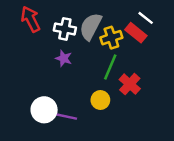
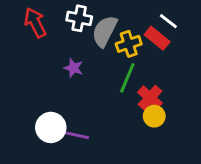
white cross: (65, 29) -> (79, 18), moved
yellow circle: (100, 100) -> (154, 116), moved

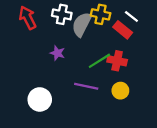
yellow cross: (129, 44) -> (101, 14), moved, turned 30
green line: (127, 78) -> (99, 61), turned 35
red cross: (150, 98) -> (117, 61), moved, turned -30
purple line: (73, 135) -> (86, 86), moved

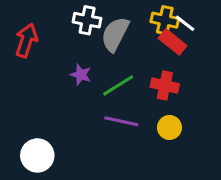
yellow cross: (101, 14) -> (165, 20), moved
red arrow: (28, 18) -> (26, 40), moved, turned 45
green line: (99, 61) -> (118, 85), moved
white circle: (40, 99) -> (37, 155), moved

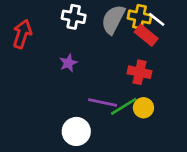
gray semicircle: (115, 34) -> (113, 19), moved
purple star: (81, 75) -> (68, 63), turned 30
green line: (118, 85) -> (124, 106), moved
white circle: (37, 155) -> (76, 131), moved

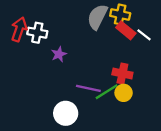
white cross: (74, 17) -> (37, 33), moved
white line: (157, 19) -> (144, 35), moved
red cross: (140, 72) -> (122, 74), moved

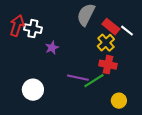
yellow cross: (120, 15) -> (106, 43), moved, turned 36
yellow circle: (124, 93) -> (119, 101), moved
white circle: (66, 113) -> (33, 90), moved

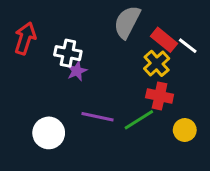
white cross: (33, 29) -> (68, 53), moved
purple line: (78, 78) -> (97, 117), moved
yellow circle: (119, 101) -> (185, 130), moved

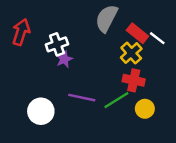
white cross: (68, 53) -> (57, 44), turned -30
yellow circle: (185, 130) -> (145, 109), moved

